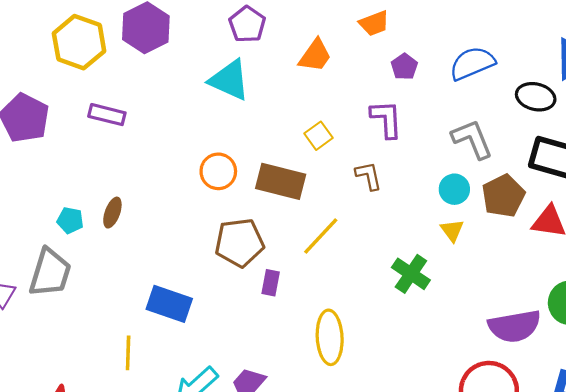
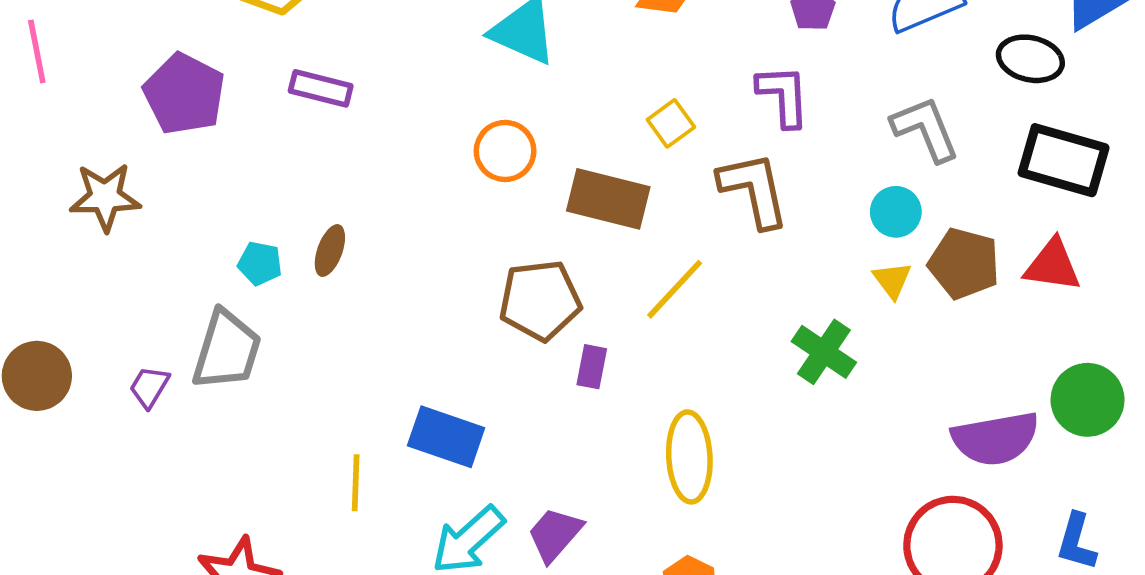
orange circle: (218, 171) -> (505, 151), moved
brown L-shape: (369, 176) -> (754, 190), size x1.6
brown pentagon: (503, 196) -> (964, 263), moved, turned -30
blue rectangle: (169, 304) -> (446, 437), moved

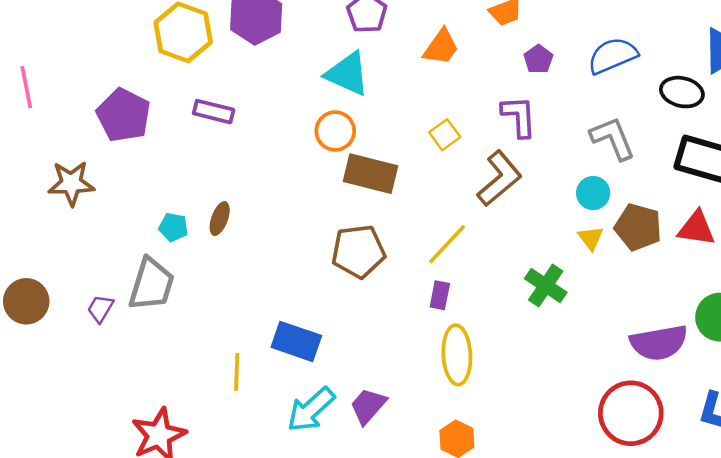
orange circle: (505, 151) -> (335, 131), moved
brown L-shape: (754, 190) -> (499, 178), turned 62
brown rectangle: (608, 199) -> (370, 174), moved
purple rectangle: (592, 367) -> (440, 295), moved

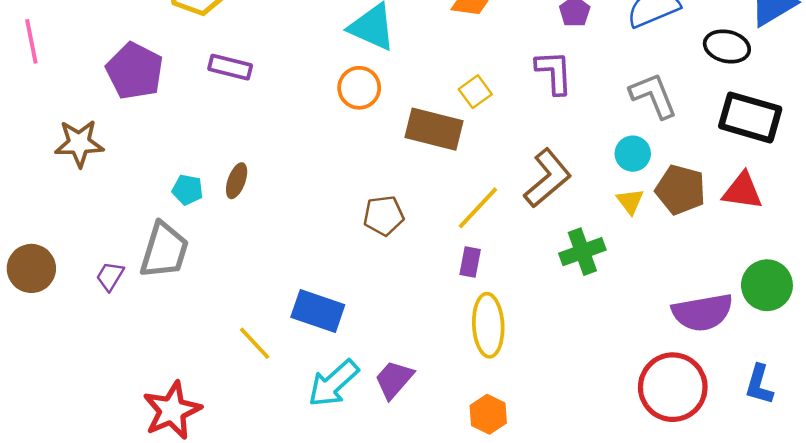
brown rectangle: (370, 174) -> (434, 129), moved
brown L-shape: (499, 178) -> (548, 178), moved
brown pentagon: (358, 251) -> (384, 216), size x0.7
green cross: (546, 285) -> (582, 252), turned 36
yellow line: (237, 372) -> (255, 343), turned -45

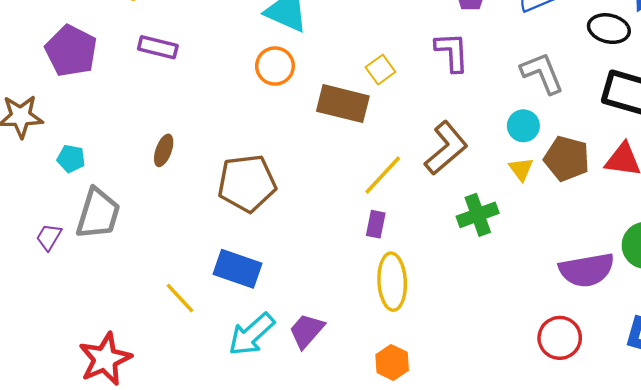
cyan pentagon: (188, 190) -> (71, 159), moved
brown pentagon: (384, 216) -> (247, 183), moved, size x1.6
red circle: (673, 387) -> (560, 338), size x0.7

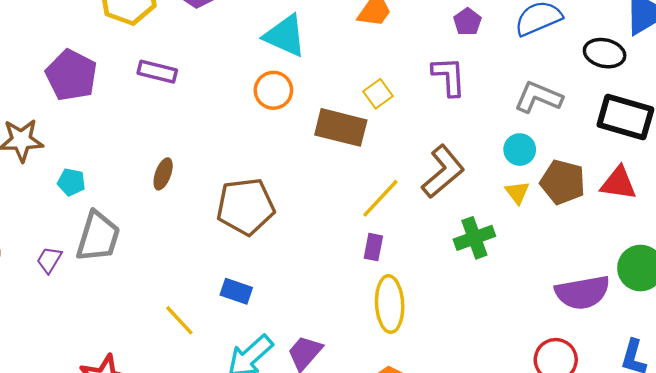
gray L-shape: (542, 73) -> (538, 97), turned -45
blue rectangle: (237, 269) -> (236, 291), size x0.7

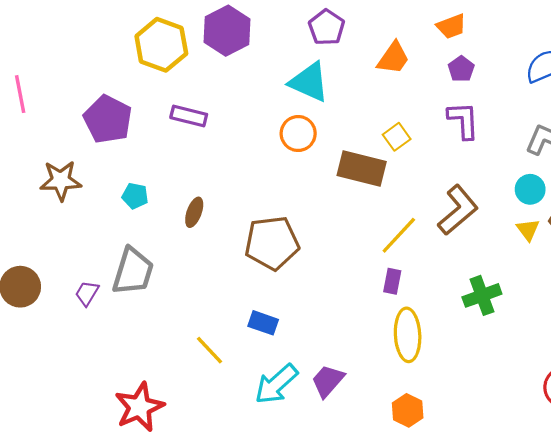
purple pentagon: (467, 22) -> (461, 69), moved
cyan pentagon: (71, 182) -> (135, 196), moved
green cross: (474, 238) -> (482, 295), moved

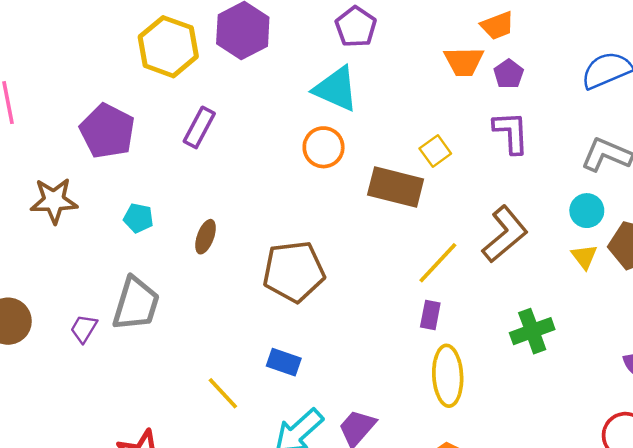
orange trapezoid: (393, 58) -> (464, 62), moved, turned 54
purple rectangle: (189, 116) -> (199, 127), turned -76

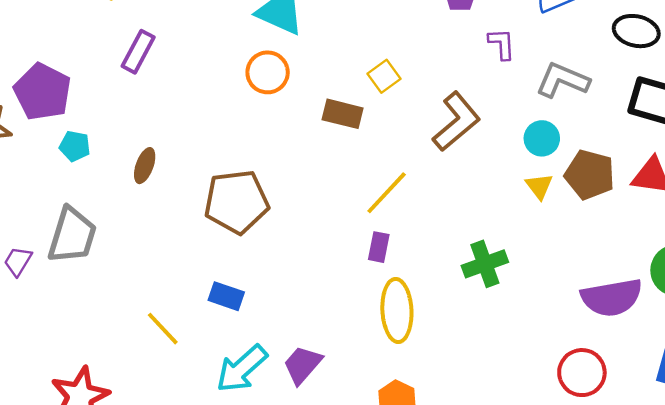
purple pentagon: (107, 131) -> (42, 92), moved
purple L-shape: (511, 132) -> (502, 44), moved, size x0.7
brown rectangle: (396, 187) -> (343, 114), size x0.7
brown L-shape: (505, 234) -> (456, 122), moved

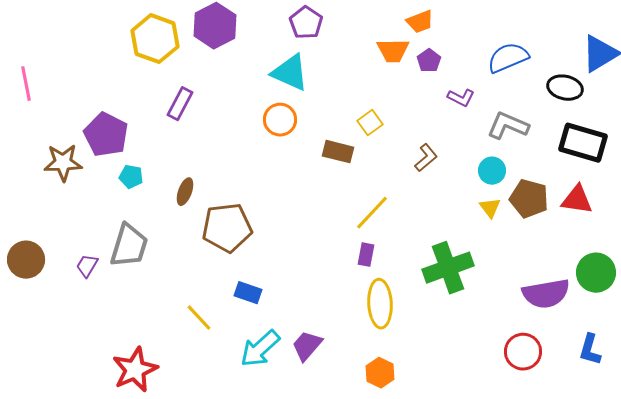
purple L-shape: (502, 44) -> (461, 98), turned 120
brown L-shape: (456, 122) -> (426, 158), size x0.6
brown pentagon: (236, 202) -> (227, 228), moved
green cross: (485, 264) -> (448, 268), size x1.4

